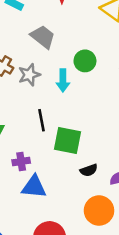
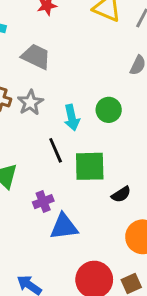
green circle: (85, 61) -> (109, 110), moved
cyan arrow: (63, 80) -> (72, 118), moved

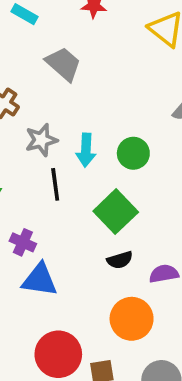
gray star: (30, 103) -> (41, 140), moved
green square: (90, 166) -> (116, 212), moved, turned 32
purple cross: (43, 202) -> (23, 242), turned 30

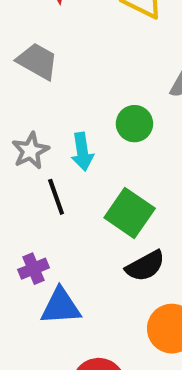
green circle: (133, 153) -> (134, 124), moved
purple cross: (23, 242) -> (34, 269), turned -35
black semicircle: (120, 260) -> (145, 266), size x1.4

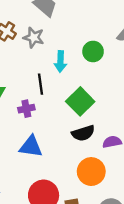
gray star: (30, 151) -> (34, 37), moved, turned 30
purple cross: (34, 269) -> (26, 109), moved

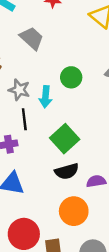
gray star: (34, 37) -> (19, 90), moved
green circle: (93, 51) -> (71, 77), moved

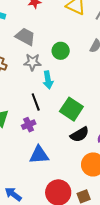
green circle: (71, 77) -> (61, 51), moved
gray star: (19, 90) -> (32, 62), moved

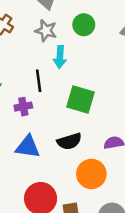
green square: (71, 109) -> (81, 100), turned -30
black semicircle: (80, 134) -> (69, 141), moved

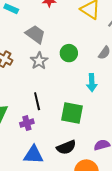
gray star: (46, 31) -> (39, 61), turned 30
cyan arrow: (60, 57) -> (92, 83), moved

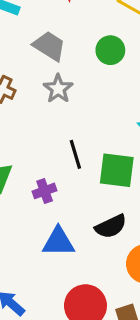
green circle: (69, 53) -> (110, 50), moved
black line: (37, 101) -> (75, 154), moved

